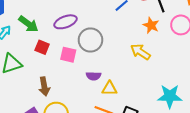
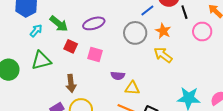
orange star: (151, 25) -> (163, 31), moved
gray circle: (90, 40) -> (135, 33), moved

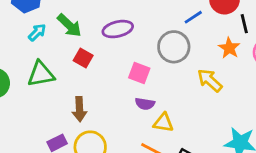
orange star: (163, 31) -> (229, 48), moved
pink square: (95, 54) -> (139, 73), moved

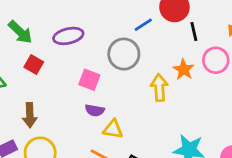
orange star: (229, 48) -> (184, 70), moved
yellow arrow: (210, 80) -> (159, 88), turned 44

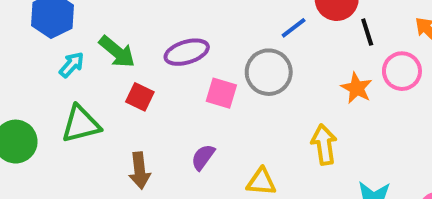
pink square: (89, 80) -> (221, 93), moved
yellow arrow: (159, 88) -> (324, 144), moved
purple semicircle: (95, 110) -> (203, 157), moved, turned 120

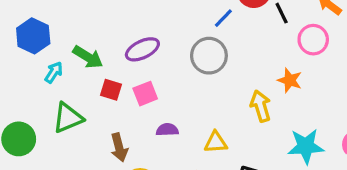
orange star: (357, 88) -> (290, 80), moved
pink square: (221, 93) -> (145, 94), moved, turned -30
purple semicircle: (203, 157) -> (167, 130), turned 60

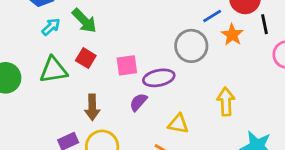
purple ellipse: (142, 49) -> (159, 78), moved
orange star: (290, 80) -> (232, 35), moved
red square: (111, 90) -> (86, 58), moved
purple semicircle: (167, 130) -> (138, 102), turned -60

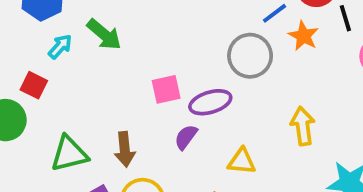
red square: (86, 58) -> (34, 85), moved
green triangle: (53, 70) -> (69, 154), moved

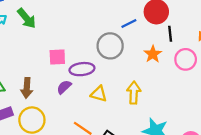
orange star: (303, 36) -> (153, 54), moved
yellow triangle: (242, 161) -> (99, 94), moved

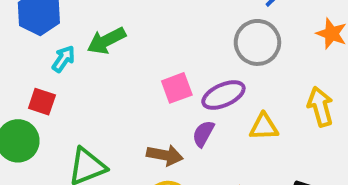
green arrow: (27, 18) -> (106, 41), turned 120
brown arrow: (27, 88) -> (165, 155), moved, turned -66

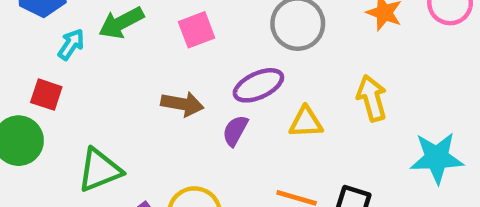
pink square: (177, 88) -> (197, 30), moved
brown arrow: (165, 155) -> (182, 104), moved

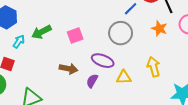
purple ellipse: (258, 85) -> (103, 61), turned 45

